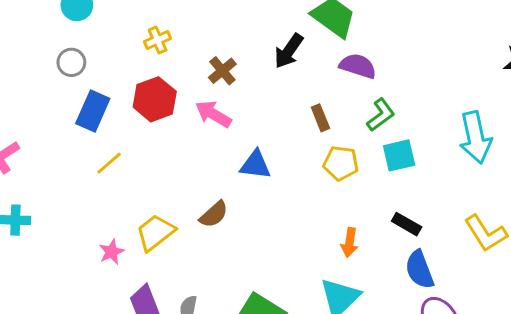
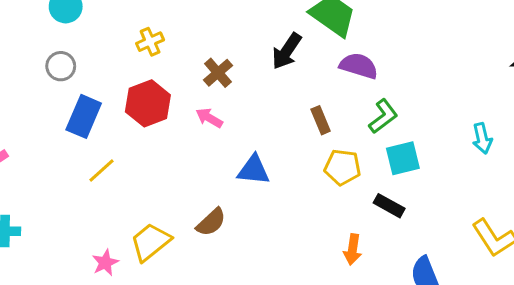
pink arrow: (213, 114) -> (209, 118), size x0.7
cyan arrow: (476, 137) -> (482, 138), size x0.6
black rectangle: (407, 224) -> (389, 206), moved

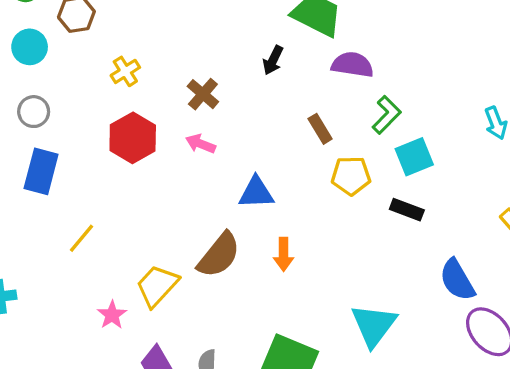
black arrow: (287, 51) -> (273, 60), size x0.7
blue rectangle: (84, 116) -> (41, 171), moved
yellow line: (101, 170) -> (82, 238), moved
brown semicircle: (211, 222) -> (219, 255), size x1.4
orange arrow: (353, 249) -> (284, 254), moved

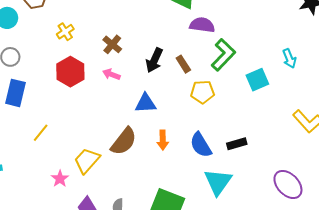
black arrow: (273, 60) -> (154, 60), moved, size x1.4
green L-shape: (387, 115) -> (223, 55), size x1.4
cyan square: (414, 157) -> (257, 80), moved
black rectangle: (407, 210) -> (237, 144), moved, turned -36
blue semicircle: (457, 280) -> (201, 145), moved

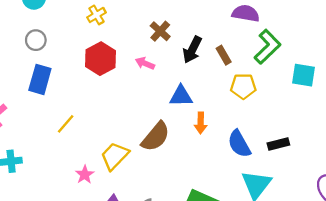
brown cross: (112, 44) -> (160, 31), moved
cyan square: (257, 80) -> (304, 75), turned 30
orange arrow: (163, 140) -> (201, 123), moved

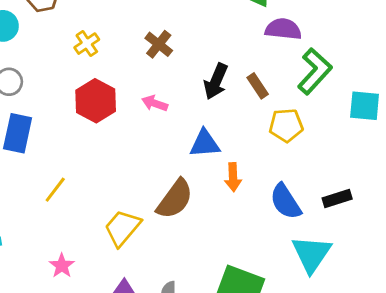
brown cross: (160, 31) -> (159, 44), moved
pink star: (85, 175) -> (62, 266), moved

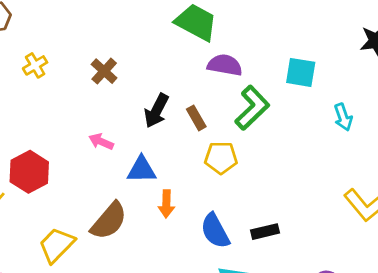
red hexagon: (96, 101) -> (29, 172), moved
pink arrow: (155, 103) -> (101, 142), moved
cyan square: (365, 106) -> (301, 72), moved

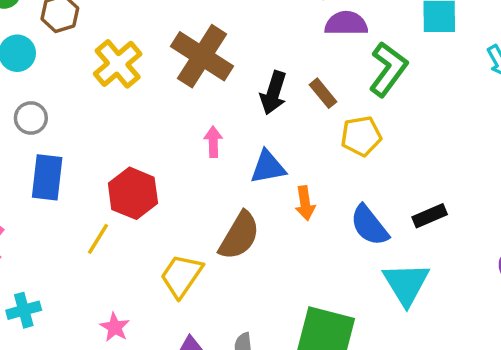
yellow cross: (35, 65) -> (118, 64), size x1.6
brown cross: (104, 71) -> (202, 56), size x1.8
pink arrow: (101, 142) -> (213, 142), turned 75

